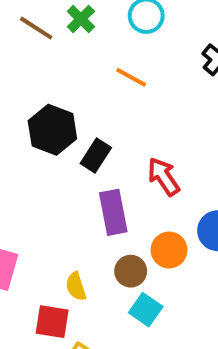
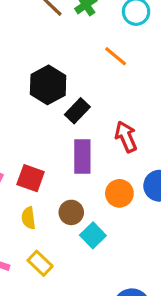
brown circle: (131, 271) -> (71, 212), moved
yellow semicircle: (76, 286) -> (29, 218), moved
red square: (52, 322) -> (31, 178), moved

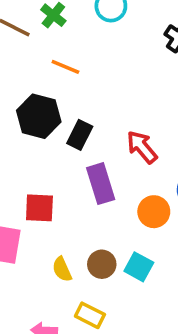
orange line: (116, 56) -> (65, 67), moved
red square: (31, 178) -> (39, 208), moved
brown circle: (71, 212) -> (102, 264), moved

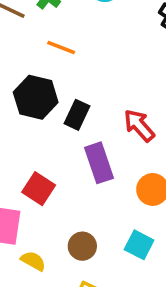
red square: (39, 208) -> (39, 189), turned 32
brown circle: (102, 264) -> (82, 246), moved
yellow semicircle: (62, 269) -> (33, 261), moved, turned 145

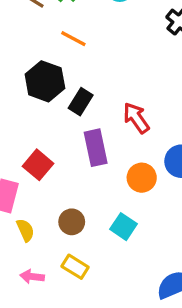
yellow semicircle: (33, 261) -> (25, 230), turned 30

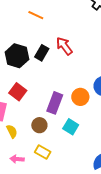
black hexagon: (45, 81) -> (17, 56), moved
red arrow: (136, 118) -> (64, 46), moved
purple rectangle: (96, 148) -> (55, 103), moved, turned 35

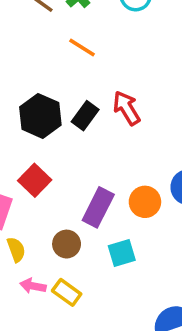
cyan square: (71, 127) -> (122, 253), turned 35
pink arrow: (17, 159) -> (33, 286), moved

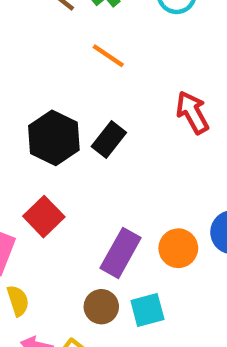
red arrow: (127, 108) -> (192, 113), moved
brown circle: (67, 244) -> (101, 307), moved

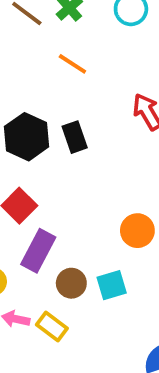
black rectangle: (109, 140) -> (75, 137), turned -56
purple rectangle: (121, 253) -> (38, 251), moved

